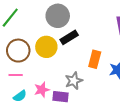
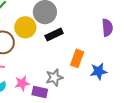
yellow circle: (46, 47) -> (25, 27), moved

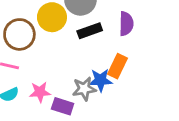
purple semicircle: (107, 28) -> (126, 24), moved
blue star: (99, 71) -> (100, 80), moved

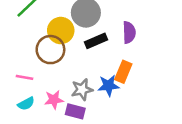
brown circle: (19, 34) -> (50, 50), moved
gray star: (84, 89) -> (82, 90), moved

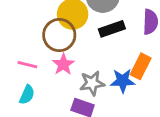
pink star: (54, 100) -> (63, 64), moved, turned -30
cyan semicircle: (26, 104) -> (27, 95), turned -42

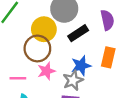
pink star: (63, 64) -> (46, 71), turned 30
blue star: (123, 81) -> (81, 66), moved

